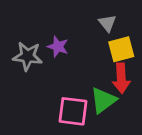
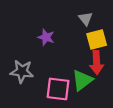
gray star: (28, 56) -> (22, 71), moved

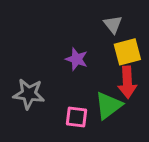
purple star: (46, 37) -> (77, 59), moved
pink square: (58, 89) -> (77, 117), size x0.7

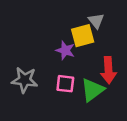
yellow square: (127, 52) -> (83, 36), moved
pink square: (77, 117) -> (65, 84), moved

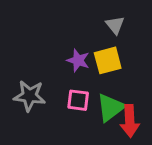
yellow square: (83, 36) -> (108, 60), moved
red arrow: (108, 70) -> (130, 121), moved

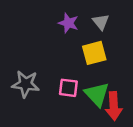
purple star: (78, 60) -> (68, 23), moved
green triangle: (111, 108) -> (97, 94), turned -36

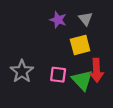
gray star: (26, 84) -> (22, 71), turned 30
red arrow: (114, 106) -> (97, 70), moved

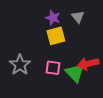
yellow square: (80, 45) -> (56, 36), moved
red arrow: (97, 70) -> (88, 64), turned 80

